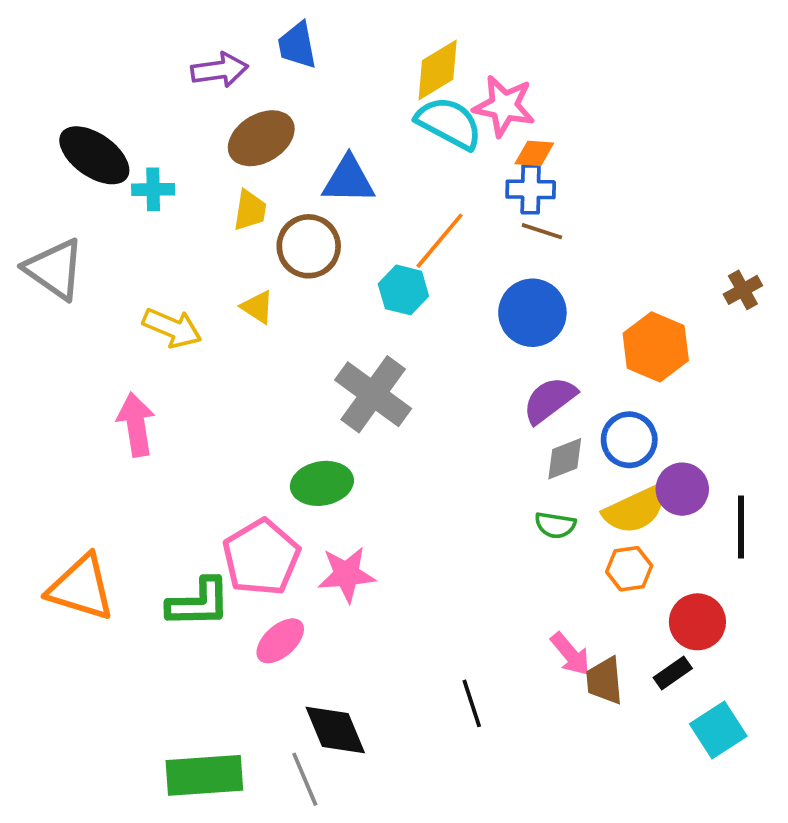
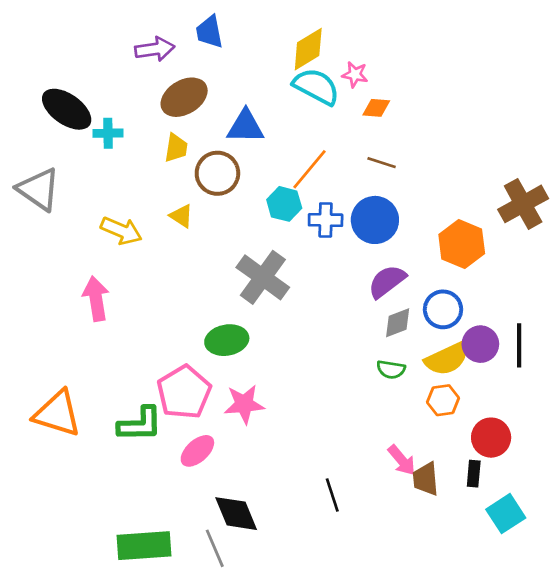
pink star: (504, 106) -> (355, 74), size x0.6
blue cross: (531, 189) -> (326, 220), moved
brown cross: (743, 290) -> (523, 204), size x1.8
black line: (741, 527) -> (519, 345), moved
black rectangle: (673, 673) -> (474, 474), turned -50

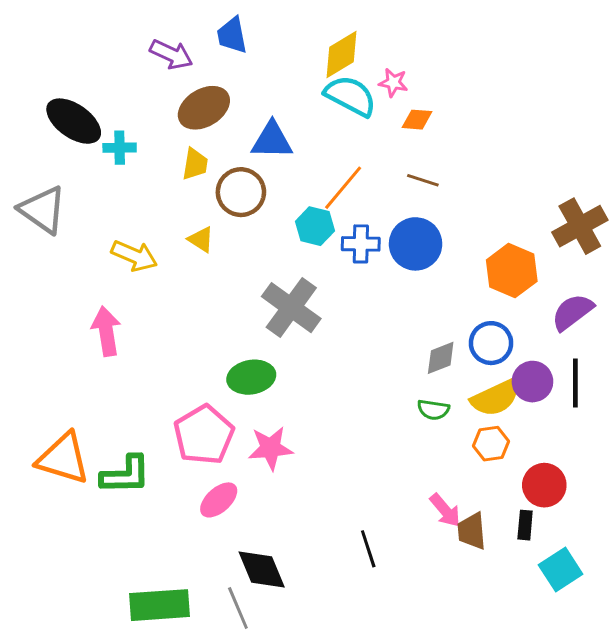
purple arrow: (155, 49) -> (171, 54), turned 33
purple semicircle: (387, 281) -> (572, 312), moved
green L-shape: (140, 424) -> (125, 475), moved

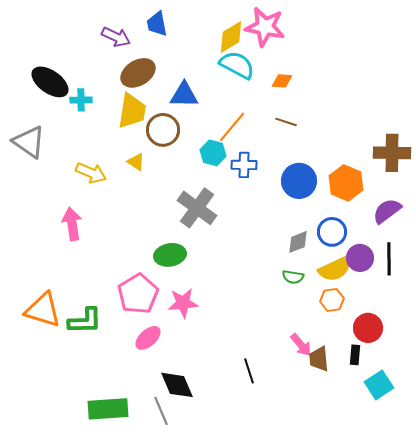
pink star: (393, 83) -> (265, 27), moved, size x2.0
yellow trapezoid: (195, 164) -> (132, 111), size x1.6
brown cross: (580, 226) -> (392, 153), turned 30
blue circle: (416, 244) -> (299, 181), moved

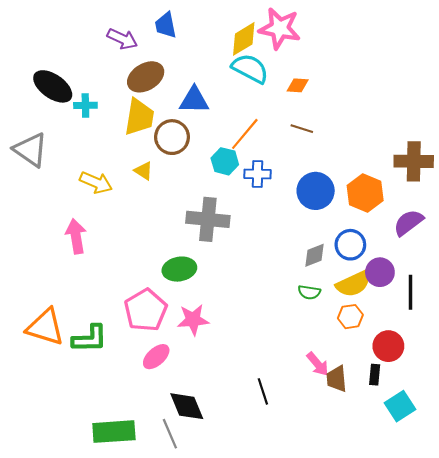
gray cross: (197, 208) -> (208, 219), turned -30
black line: (389, 259) -> (411, 292), moved

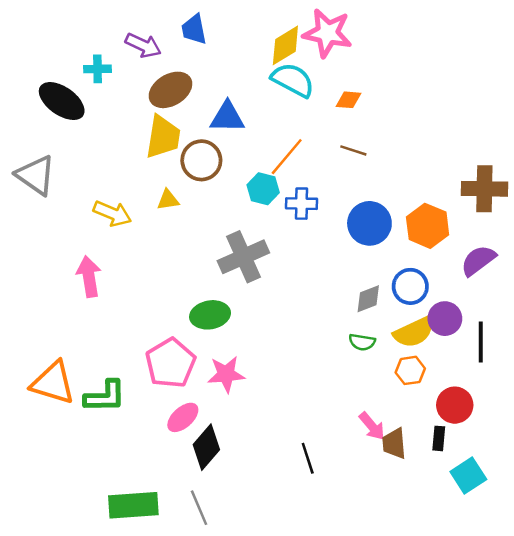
cyan cross: (85, 105) -> (98, 69), moved
yellow triangle: (144, 171) -> (168, 200), turned -42
gray cross: (208, 219) -> (243, 257), turned -30
black diamond: (187, 406) -> (206, 447), moved, turned 63

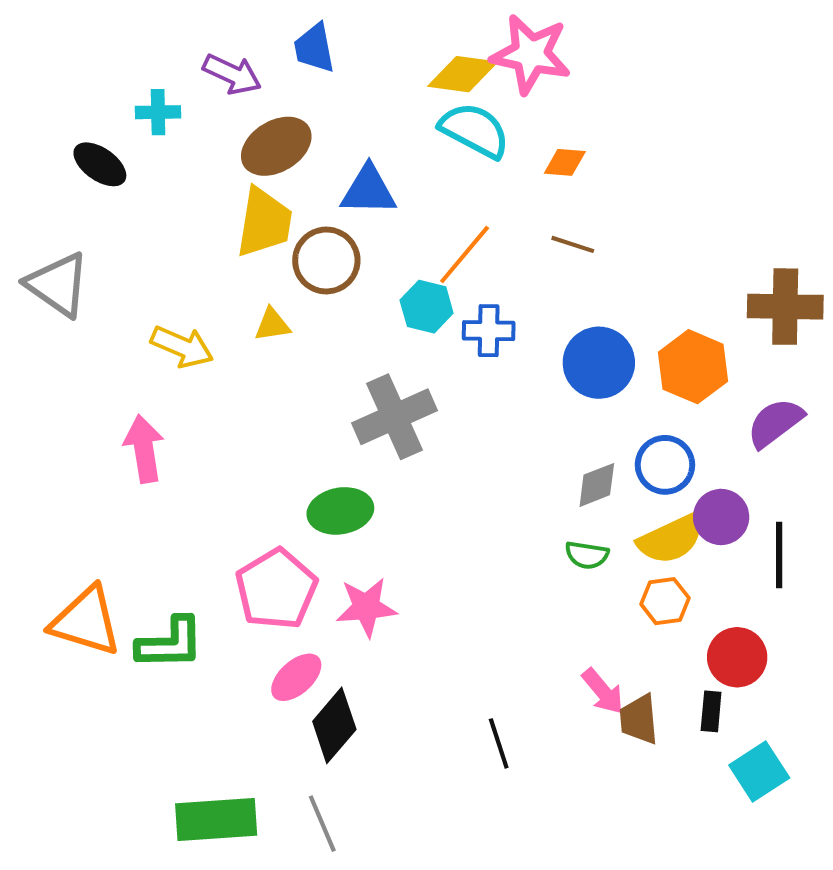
yellow diamond: (285, 45) -> (463, 74), turned 39
black ellipse: (62, 101) -> (100, 164), size x0.7

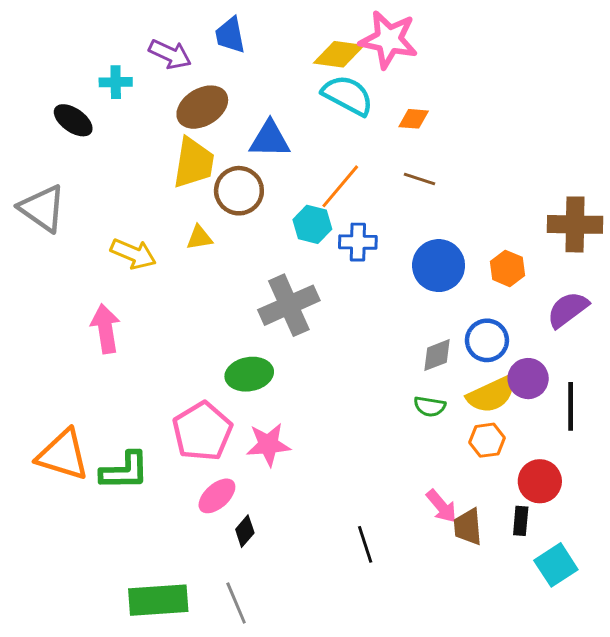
orange hexagon: (693, 367) -> (508, 268), size x0.7
black diamond: (334, 725) -> (245, 531), size x0.6

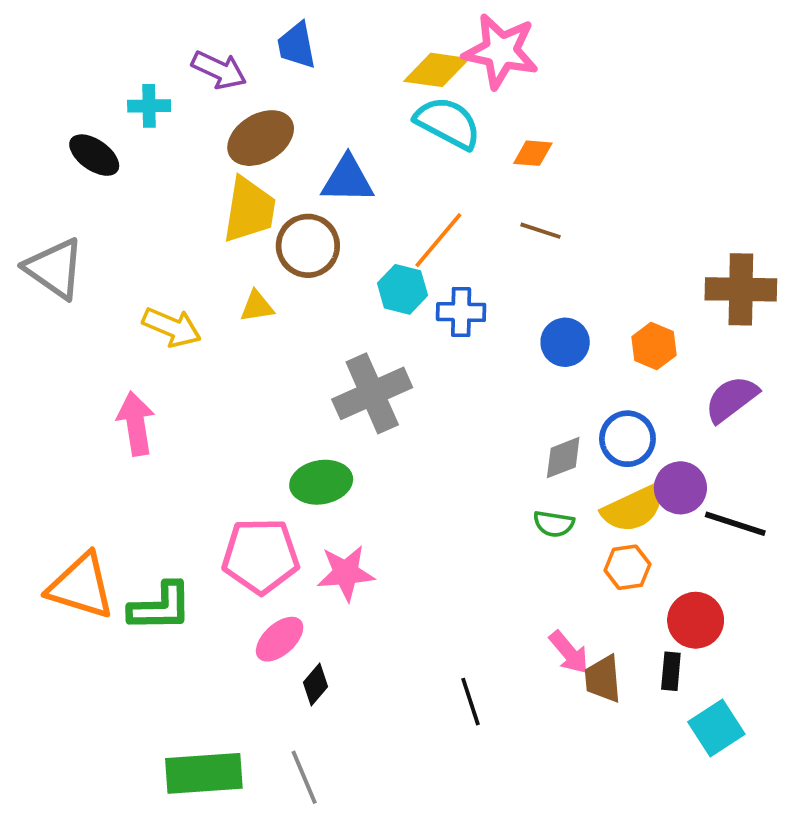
blue circle: (439, 266) -> (565, 342), size x0.7
black line: (571, 406) -> (735, 524), turned -72
pink pentagon: (202, 431) -> (261, 556), turned 30

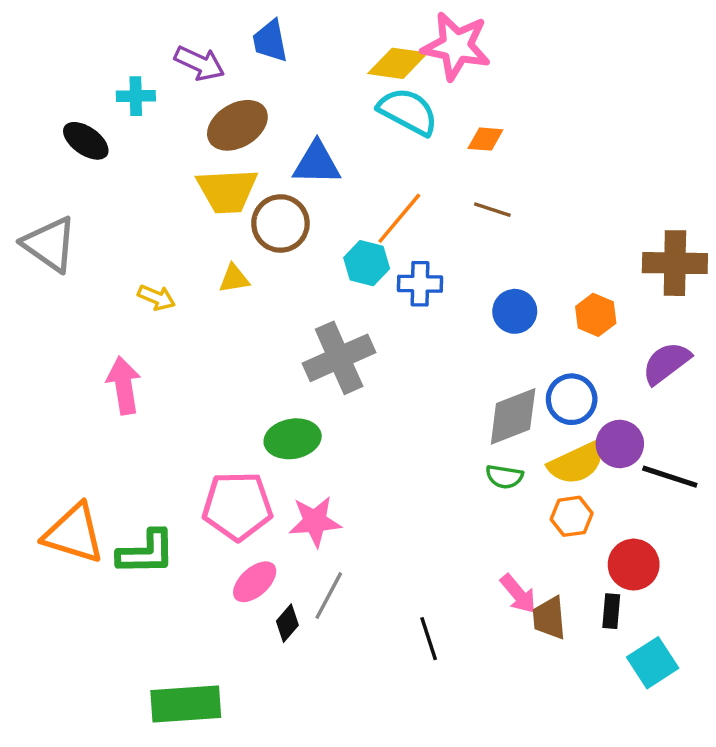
yellow trapezoid: (249, 210) -> (227, 191), turned 78
yellow arrow: (172, 327) -> (156, 298), size x0.7
gray diamond: (563, 458) -> (513, 416), size x1.5
gray line: (304, 777) -> (329, 596), moved, turned 51

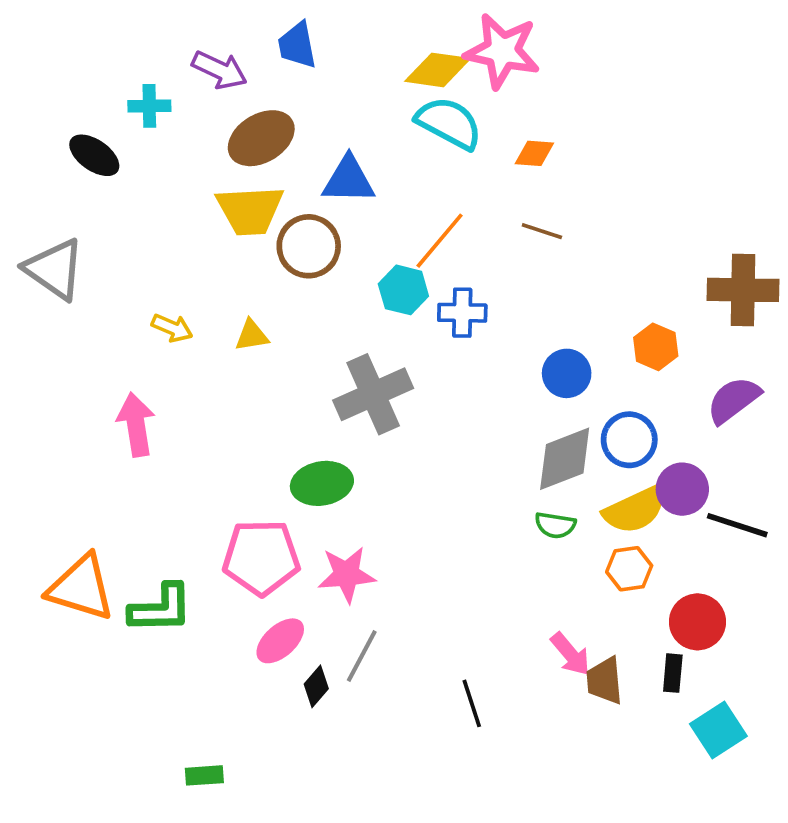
yellow triangle: (234, 279) -> (252, 335), moved
blue circle: (515, 311) -> (567, 373), moved
green rectangle: (186, 704) -> (204, 775), size x0.5

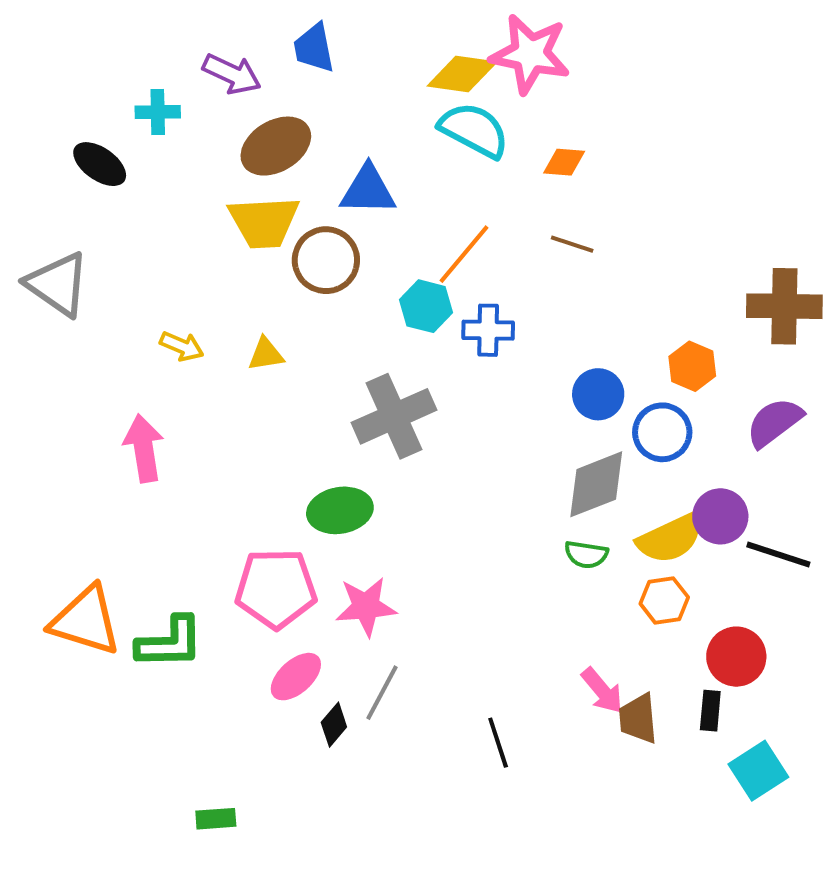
blue circle: (629, 440) -> (662, 432), moved

